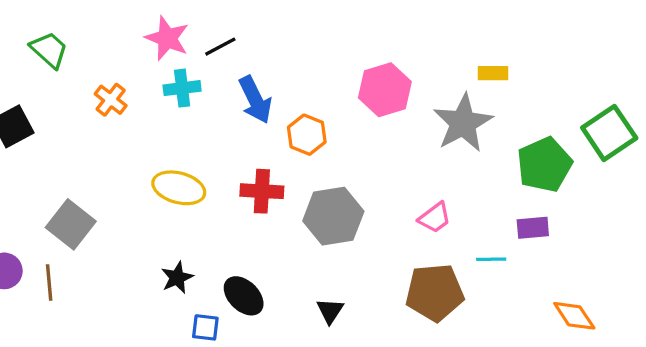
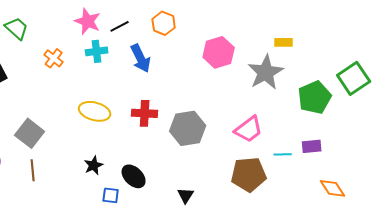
orange hexagon: (307, 135) -> (164, 23), moved
pink trapezoid: (435, 218) -> (249, 129), size x1.4
purple rectangle: (533, 228) -> (312, 146), moved
brown line: (49, 283) -> (33, 170), moved
black triangle: (330, 311) -> (186, 195), moved

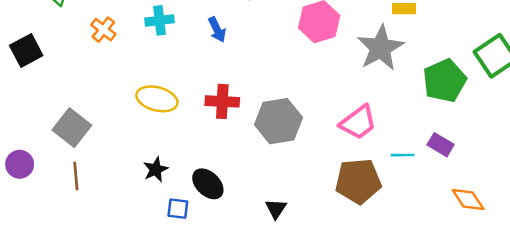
blue arrow: (141, 58) -> (217, 30), size x0.7
purple rectangle: (312, 146) -> (441, 145), turned 36

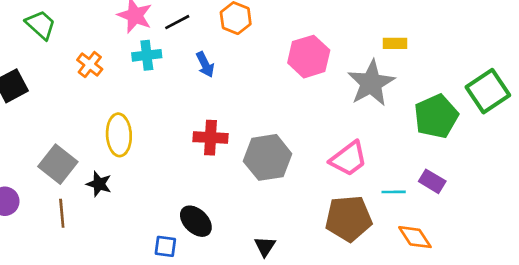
yellow ellipse: (157, 99) -> (119, 135), moved, turned 72
black star: (156, 169) -> (99, 184), moved, turned -30
orange diamond: (468, 200) -> (415, 237), moved

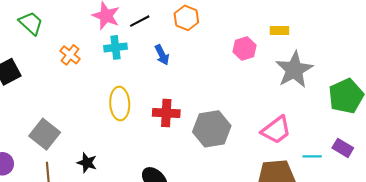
yellow rectangle: (395, 43) -> (279, 31), moved
pink hexagon: (309, 57) -> (244, 49), size x0.7
yellow ellipse: (119, 135) -> (120, 104), moved
black star: (99, 184) -> (87, 163), moved

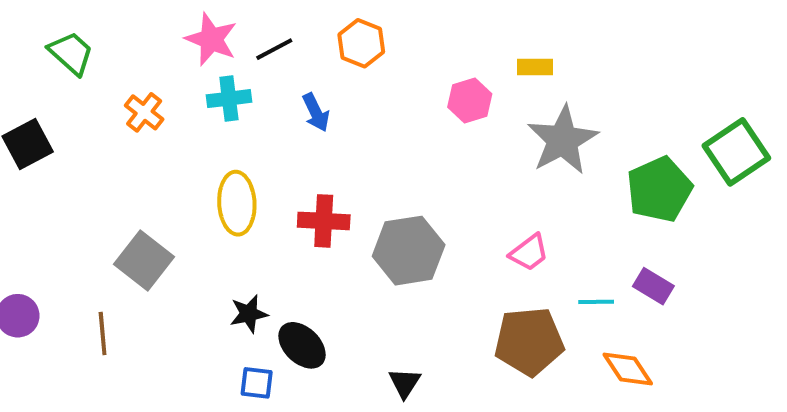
pink trapezoid: (276, 130) -> (529, 253), size x0.7
gray square: (45, 134) -> (144, 260), moved
black star: (87, 163) -> (249, 314), moved, turned -30

